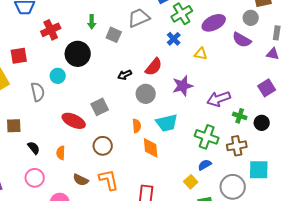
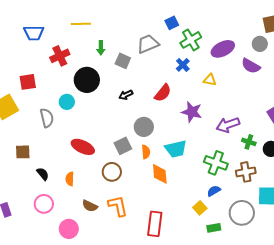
black arrow: (125, 75) -> (126, 95), moved
purple star: (183, 86) -> (192, 112), turned 30
gray circle: (146, 94) -> (144, 127), moved
gray square: (100, 107) -> (123, 146), moved

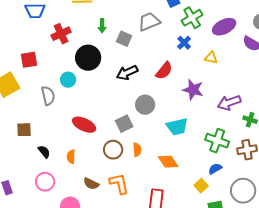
black arrow: (126, 95) -> (127, 73), size x1.5
orange semicircle: (146, 152) -> (137, 150), moved
orange diamond: (160, 174) -> (168, 162), moved, turned -30

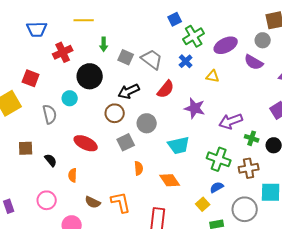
gray trapezoid: (149, 22) -> (152, 59), moved, turned 60
red square: (29, 60) -> (31, 78), turned 30
brown circle: (113, 150) -> (115, 113), moved
black semicircle: (44, 152) -> (51, 160), moved

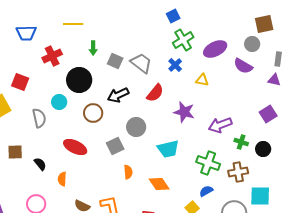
blue square: (175, 19) -> (173, 16), moved
brown circle: (115, 113) -> (93, 113), moved

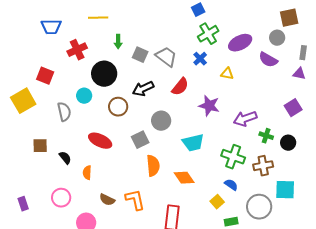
orange semicircle: (128, 172) -> (153, 166), size x1.5
blue semicircle: (206, 191) -> (231, 185), turned 64

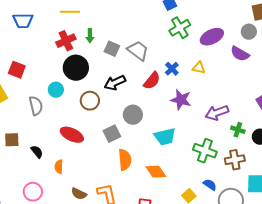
red cross: (77, 50) -> (66, 41), moved
blue cross: (200, 59) -> (172, 69), moved
blue semicircle: (231, 185) -> (210, 185), moved

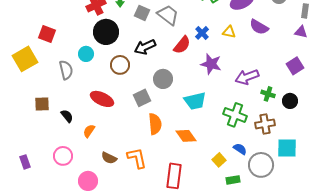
purple semicircle: (240, 54) -> (259, 27), moved
orange semicircle: (59, 167) -> (89, 131), turned 32

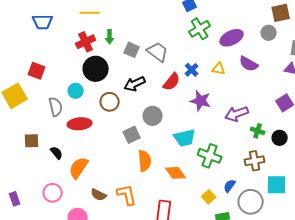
red ellipse: (102, 99) -> (80, 124), moved, turned -30
green cross: (235, 115) -> (210, 156), moved
orange semicircle: (89, 131) -> (79, 168), size x1.6
blue semicircle: (240, 149) -> (230, 186), turned -88

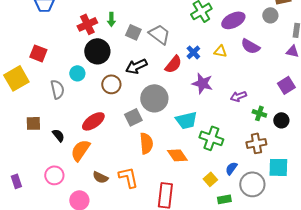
purple arrow: (237, 114) -> (238, 96), size x0.7
gray circle: (153, 116) -> (154, 98), size x1.4
red ellipse: (80, 124) -> (93, 121), moved, turned -30

